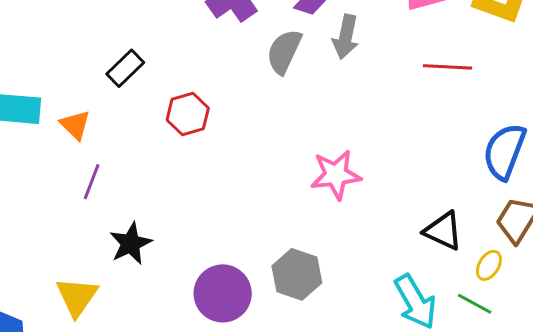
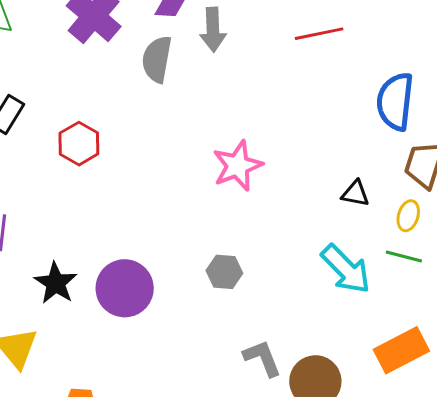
black triangle: (443, 231) -> (355, 194), size x0.7
gray hexagon: (297, 274) -> (224, 272), size x0.7
purple circle: (223, 293) -> (125, 288), moved

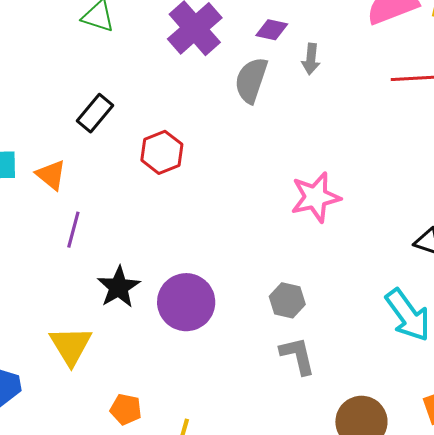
gray arrow: (213, 30) -> (311, 59), size x0.7
gray L-shape: (262, 358) -> (298, 356), moved

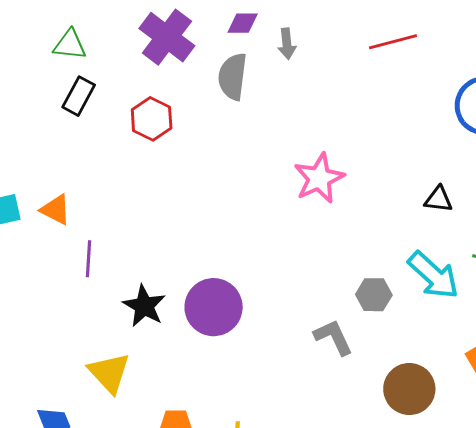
black rectangle: (95, 113) -> (79, 96), moved
red hexagon: (162, 152) -> (152, 119), moved
gray hexagon: (287, 300) -> (374, 295), moved

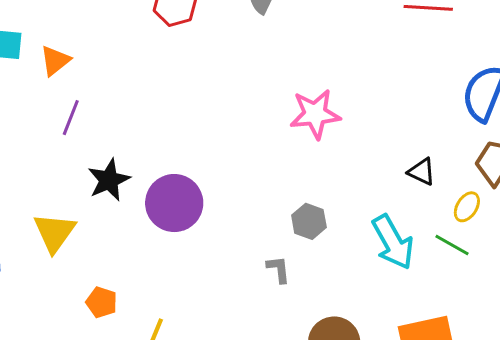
orange triangle: (56, 210) -> (55, 61), turned 36
gray hexagon: (374, 295) -> (309, 221), moved
gray L-shape: (333, 337) -> (278, 269), size x0.7

